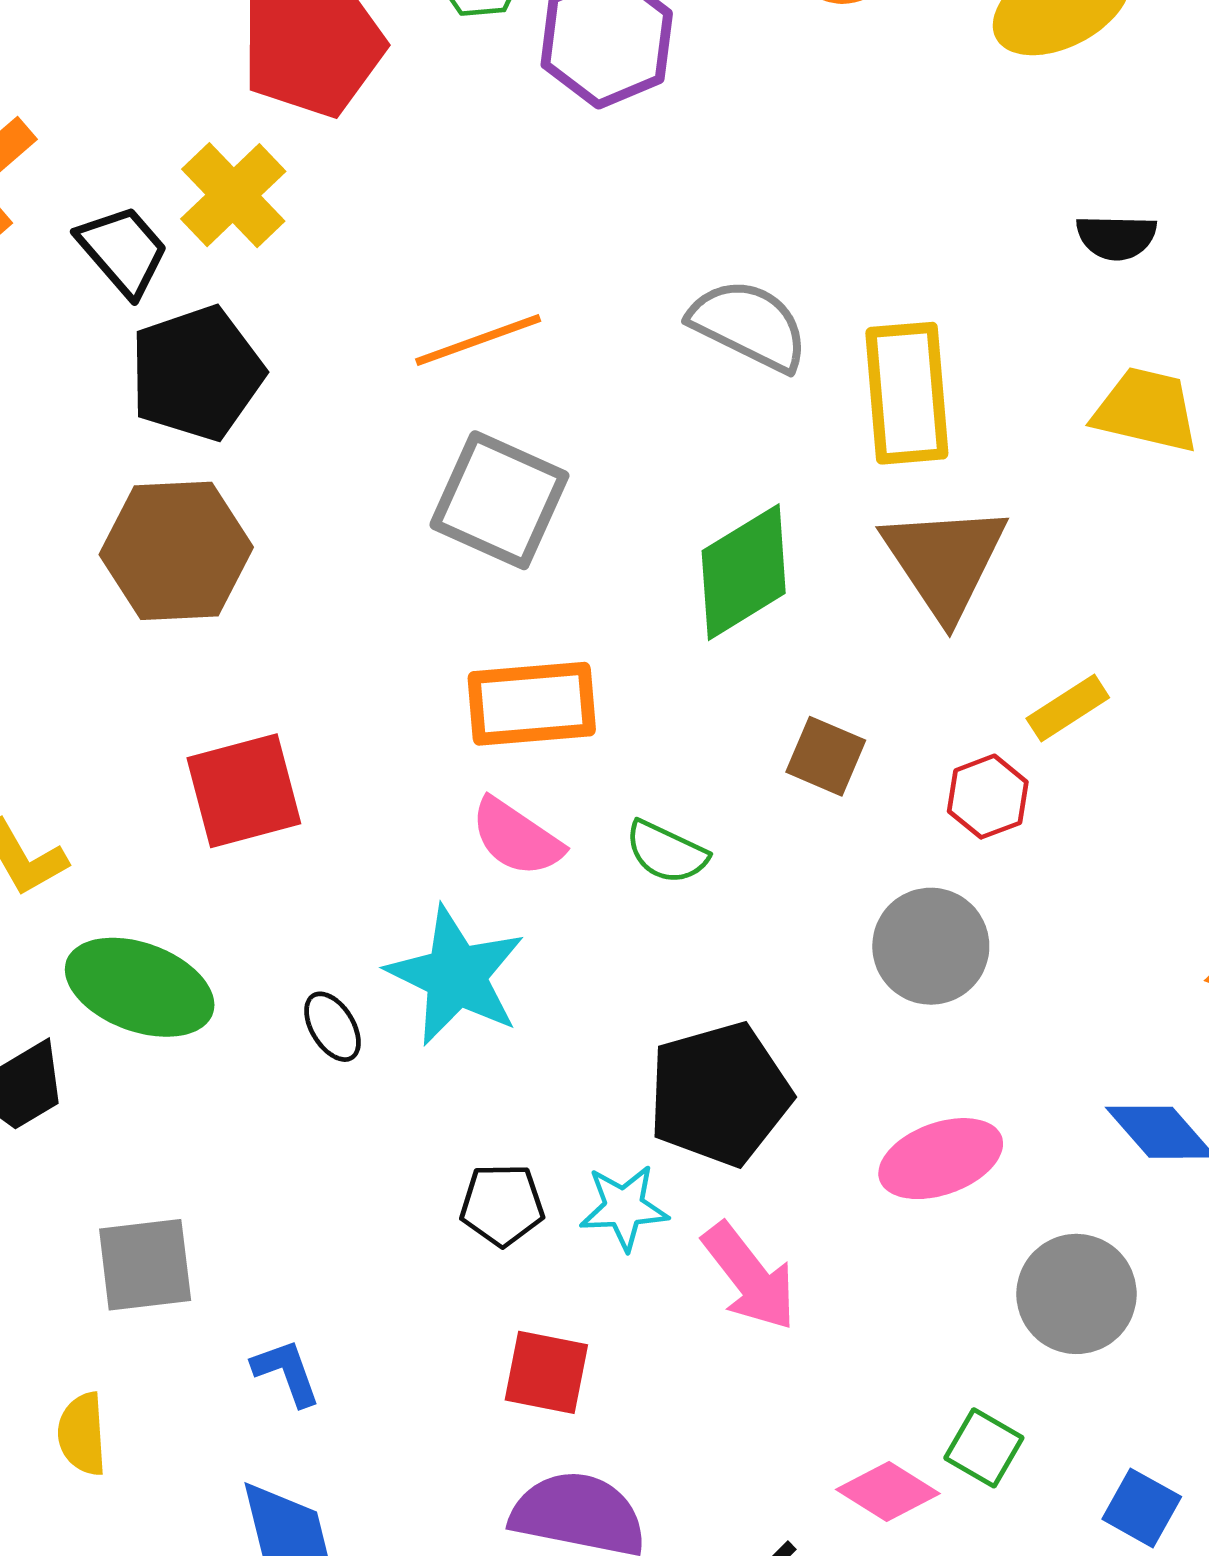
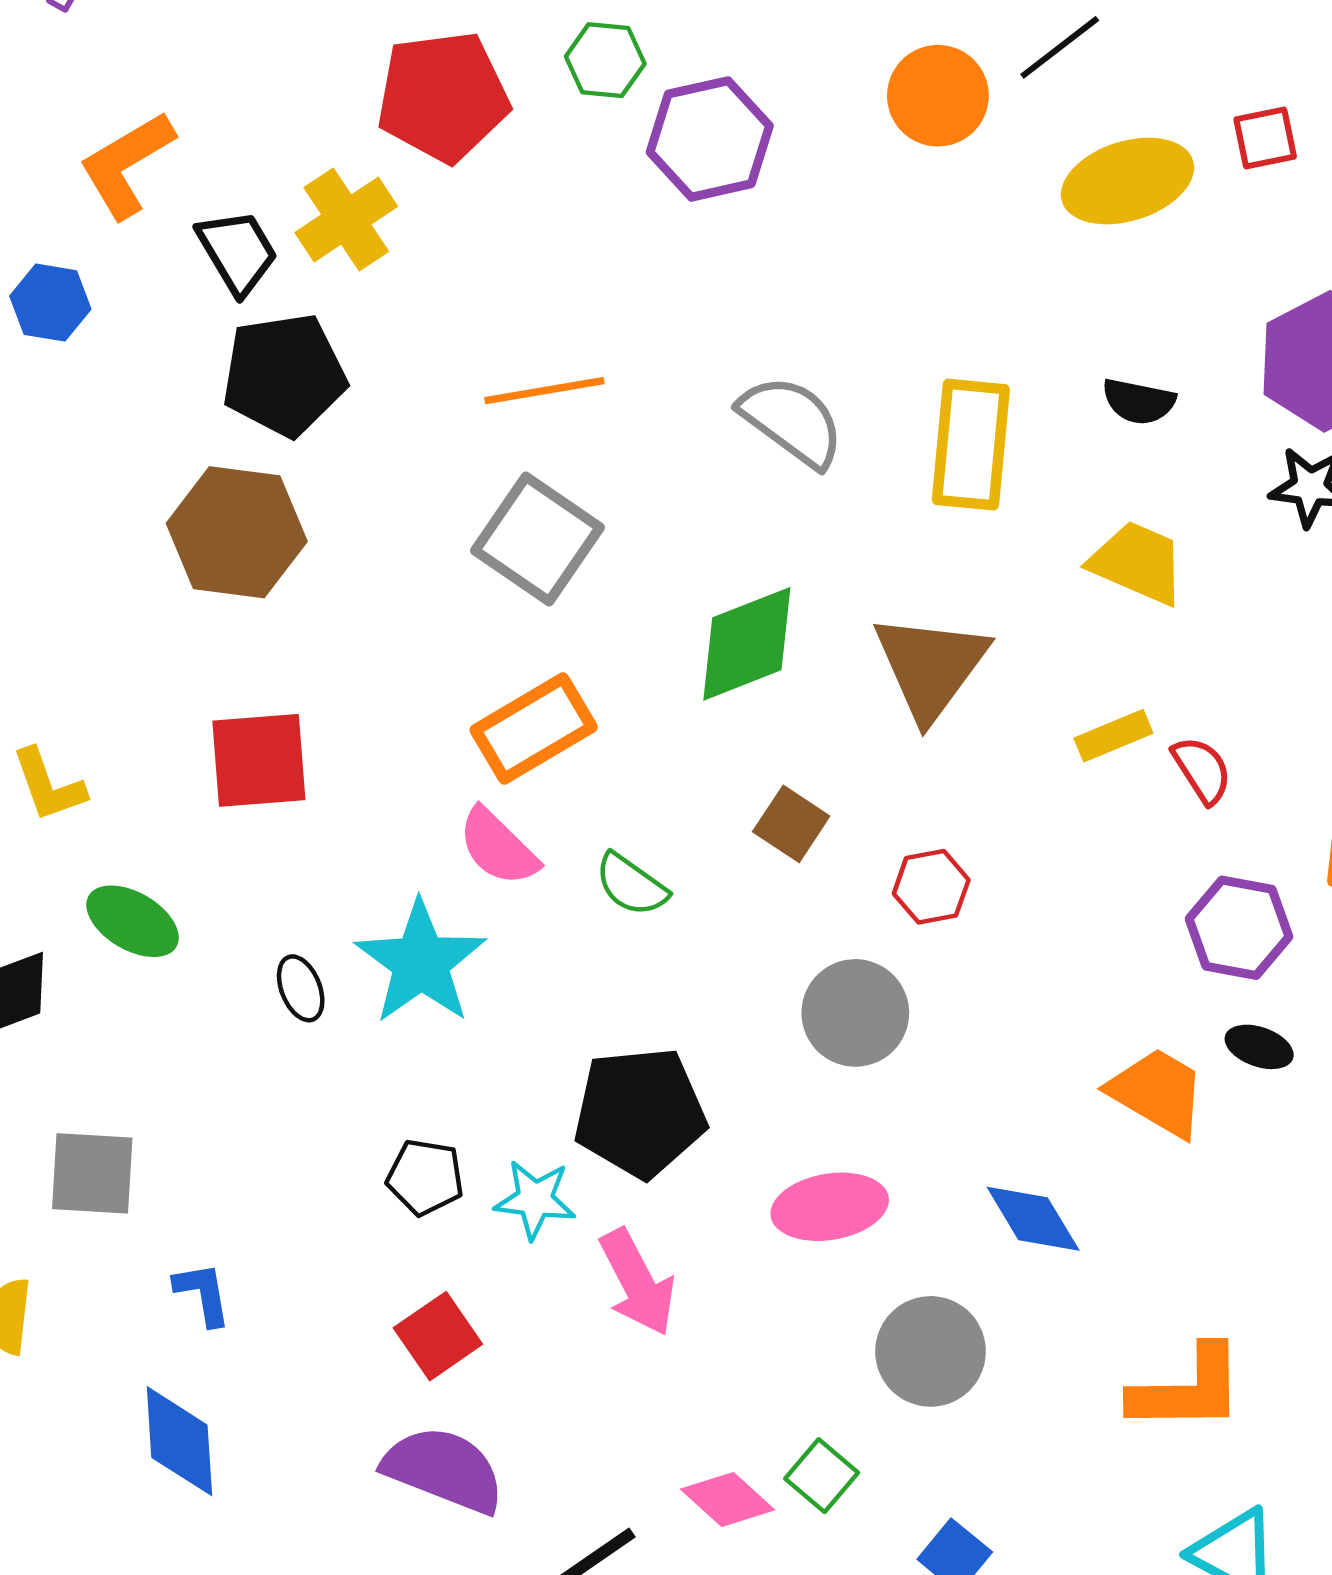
yellow rectangle: (907, 393) -> (971, 445), moved
orange rectangle: (532, 704) -> (534, 729), turned -36
yellow rectangle: (1068, 708) -> (1113, 736), moved
green ellipse: (140, 987) -> (133, 921), size x0.7
red square: (546, 1372) -> (438, 1336), turned 34

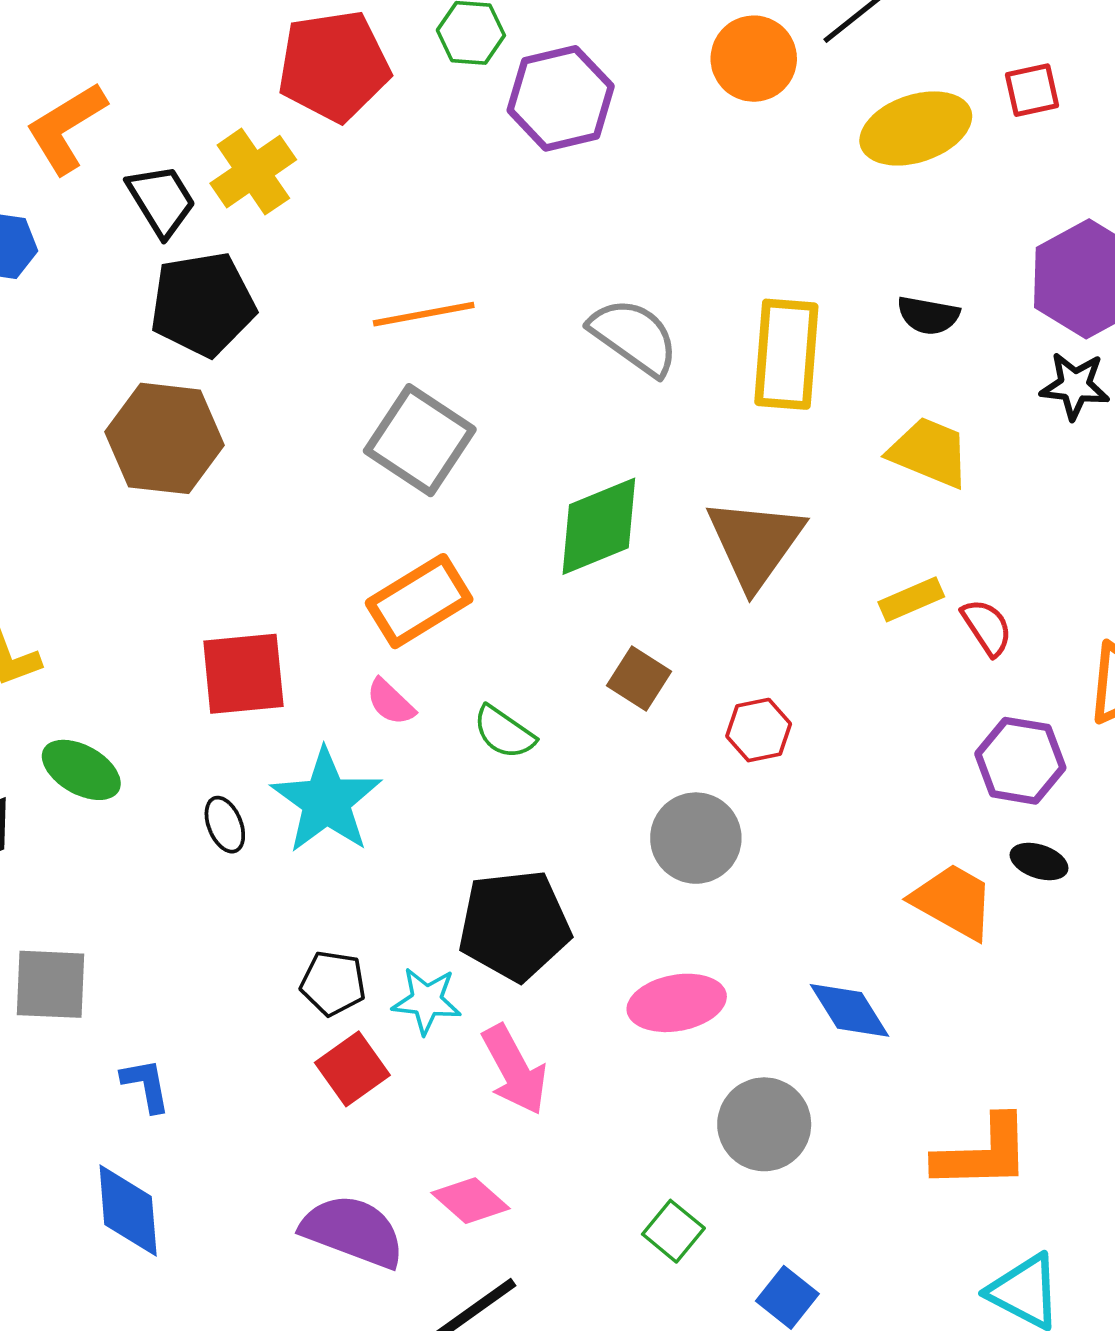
red square: (259, 760) -> (243, 674), moved
pink semicircle: (498, 847) -> (390, 702), size x0.7
red square: (438, 1336) -> (352, 1069), moved
pink diamond: (728, 1499) -> (470, 1201), moved

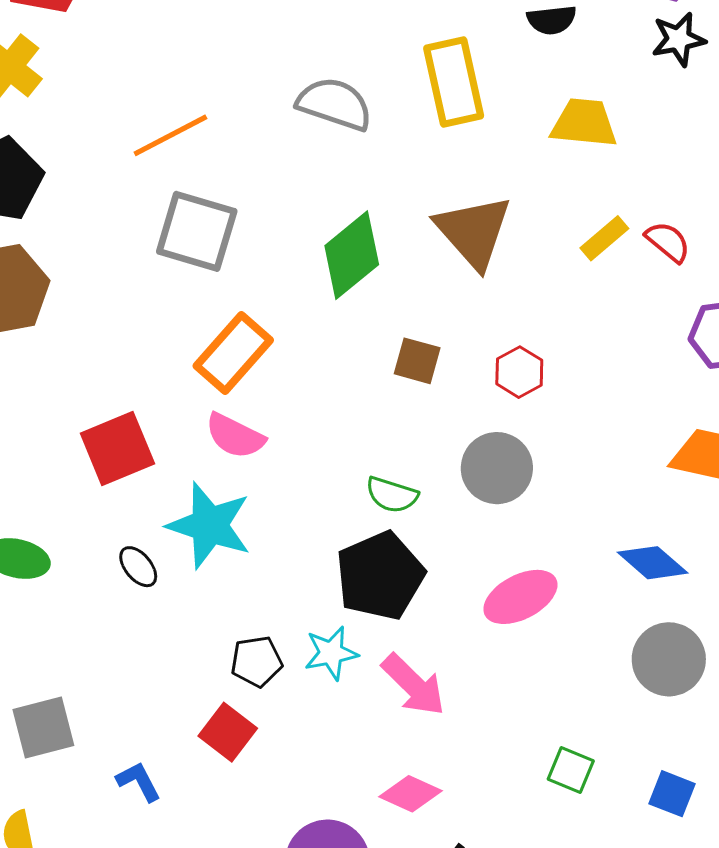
pink semicircle: (390, 702) -> (235, 436), size x1.4
green semicircle: (504, 732) -> (392, 495), moved
red square: (352, 1069) -> (228, 732), moved
gray circle: (764, 1124) -> (669, 659), moved

